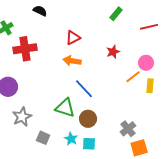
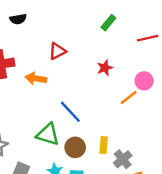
black semicircle: (40, 11) -> (18, 19), turned 144
orange arrow: (72, 61) -> (36, 78), moved
yellow rectangle: (150, 86) -> (104, 145), moved

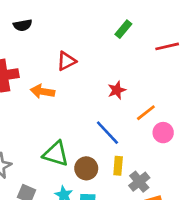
red star: (105, 68) -> (117, 90), moved
pink circle: (144, 81) -> (163, 133), moved
blue line: (70, 112) -> (107, 133), moved

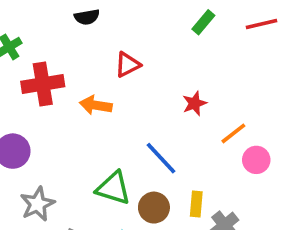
black semicircle: (23, 25) -> (87, 17), moved
red line: (167, 46) -> (262, 24), moved
blue line: (107, 133) -> (161, 158), moved

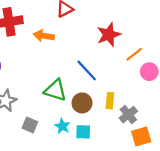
red star: (195, 103) -> (109, 35), size x1.5

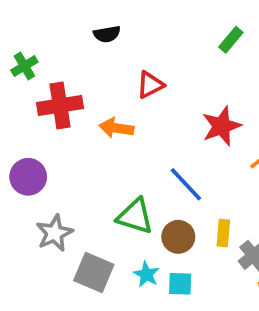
gray square: (30, 125) -> (94, 272), size x1.5

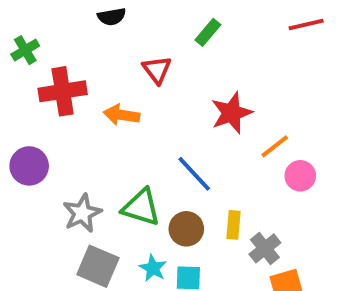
green rectangle: (231, 40) -> (208, 32), moved
red triangle: (150, 85) -> (157, 70), turned -40
gray star: (54, 233) -> (82, 213), moved

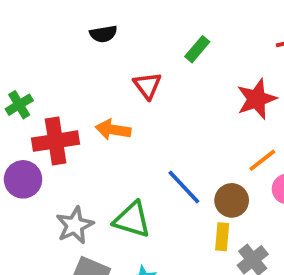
green cross: (25, 50) -> (19, 105), moved
red cross: (63, 91) -> (56, 141), moved
red star: (232, 113) -> (257, 99), moved
brown circle: (186, 229) -> (232, 200), moved

